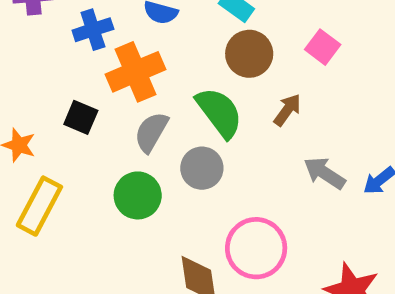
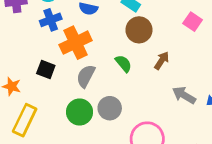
pink square: (323, 47) -> (193, 22), moved
green semicircle: (219, 112) -> (124, 64), size x0.6
gray circle: (202, 168) -> (110, 108), moved

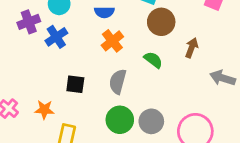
blue cross: (51, 20) -> (56, 37), moved
orange cross: (76, 43) -> (112, 41), moved, size x0.7
gray circle: (110, 108) -> (151, 121), moved

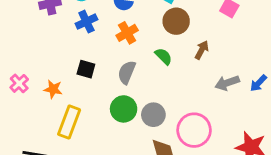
blue cross: (56, 37) -> (86, 22), moved
gray arrow: (223, 78) -> (227, 83), turned -45

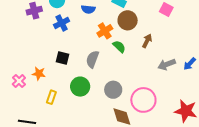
orange cross: (127, 33) -> (105, 31), moved
pink cross: (19, 83) -> (19, 81), moved
green circle: (124, 109) -> (80, 87), moved
yellow rectangle: (69, 122) -> (51, 97), size x0.6

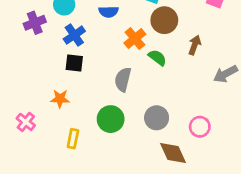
black square: (62, 58) -> (74, 63), moved
orange star: (39, 74) -> (60, 99), moved
pink circle: (143, 100) -> (200, 127), size x0.6

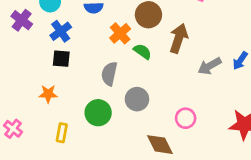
purple cross: (35, 23) -> (22, 20), turned -30
brown arrow: (195, 45) -> (179, 38), size x1.5
gray circle: (157, 118) -> (137, 99), moved
pink cross: (26, 122) -> (13, 129), moved

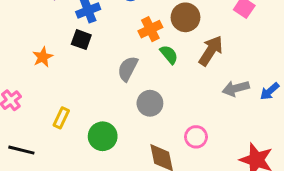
orange star: (48, 94) -> (43, 57), moved, turned 30
green circle: (98, 113) -> (103, 136), moved

